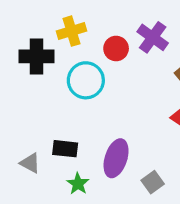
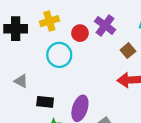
black cross: (37, 56) -> (16, 29), moved
gray triangle: (30, 163) -> (21, 81), moved

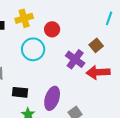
purple cross: (105, 25) -> (75, 59), moved

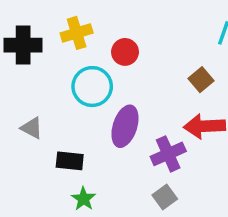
purple cross: (75, 59) -> (168, 154), moved, turned 30
purple ellipse: (52, 98) -> (125, 126), moved

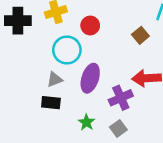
brown square: (201, 80) -> (140, 35), moved
gray triangle: (32, 128) -> (55, 79), moved, turned -49
green star: (84, 199) -> (87, 122), moved

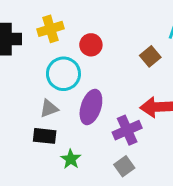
green star: (87, 122) -> (71, 159), moved

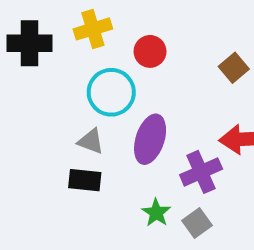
gray triangle: (49, 108) -> (91, 141), turned 42
green star: (71, 159) -> (156, 213), moved

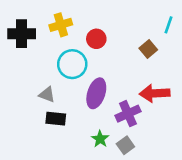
gray triangle: (91, 141) -> (47, 95), moved

